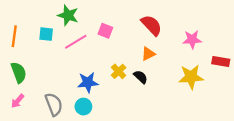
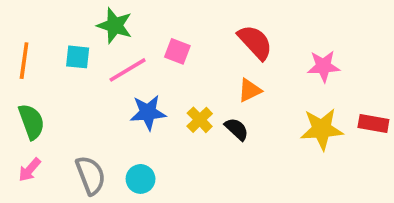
red rectangle: (221, 61) -> (373, 124), moved
blue star: (88, 82) -> (148, 112), moved

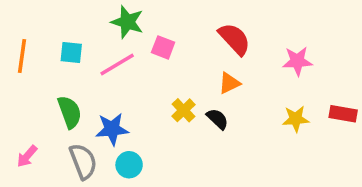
green star: (115, 26) -> (127, 22), moved
blue star: (148, 112) -> (112, 129), moved
green semicircle: (31, 122) -> (70, 112), moved
yellow star: (322, 129) -> (296, 119), size x0.7

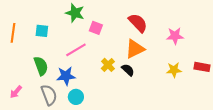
pink line: (117, 64) -> (76, 50), moved
orange triangle: (229, 83) -> (135, 49), size x1.5

